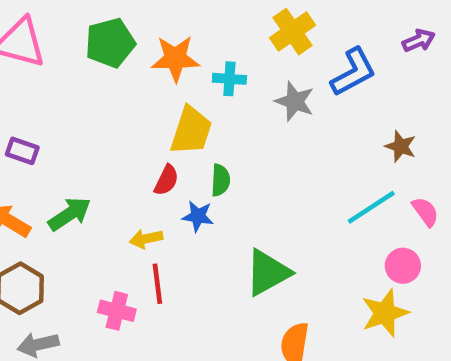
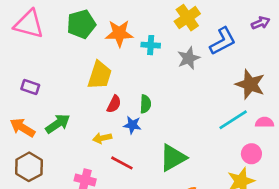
gray star: (295, 101) -> (189, 58), turned 30
yellow trapezoid: (191, 131) -> (100, 75), moved
brown star: (401, 146) -> (250, 84), size x1.6
pink semicircle: (425, 212) -> (265, 122), turned -54
red line: (157, 284) -> (122, 163), moved, turned -55

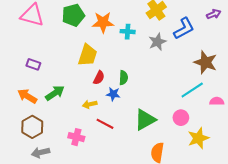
pink semicircle: (265, 122) -> (217, 101), moved
pink circle: (251, 154) -> (181, 118), moved

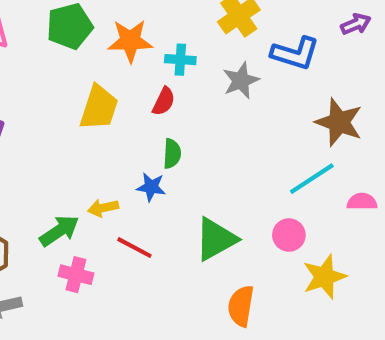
blue L-shape: (184, 28) -> (295, 53), turned 45
red semicircle: (99, 78) -> (164, 101), moved
green arrow: (55, 93) -> (59, 231), moved

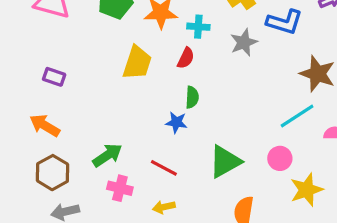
yellow arrow: (103, 208) -> (164, 207), moved

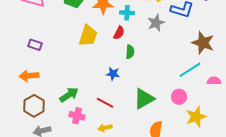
green semicircle: (192, 97) -> (130, 52), moved
orange arrow: (45, 125) -> (29, 76), turned -36

